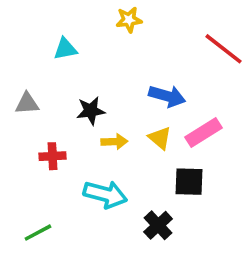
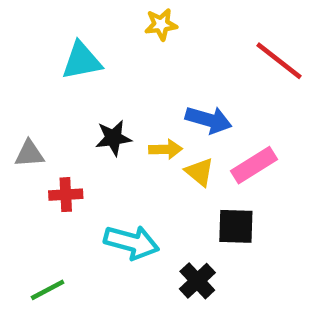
cyan triangle: (65, 49) -> (82, 61), size x1.4
gray triangle: (27, 103) -> (29, 154), moved
yellow arrow: (114, 142) -> (166, 149), moved

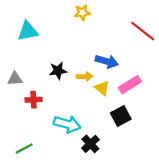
cyan triangle: (82, 61) -> (28, 31), moved
black square: (236, 226) -> (121, 116), turned -30
black cross: (197, 281) -> (90, 144), moved

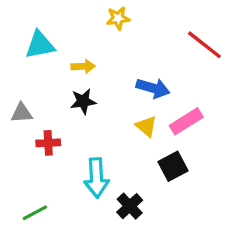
yellow arrow: (85, 76) -> (83, 66), moved
cyan arrow: (67, 124) -> (96, 178), turned 72

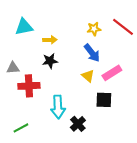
yellow star: (118, 18) -> (94, 29), moved
blue arrow: (153, 88) -> (92, 53), turned 36
red cross: (48, 143) -> (29, 86), size x1.5
black square: (173, 166) -> (104, 100), turned 30

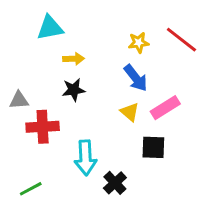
cyan triangle: (24, 27) -> (50, 28), moved

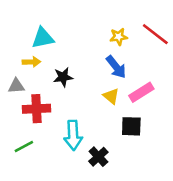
cyan triangle: (50, 28) -> (43, 38), moved
yellow arrow: (74, 59) -> (31, 62), moved
green line: (31, 189) -> (24, 147), moved

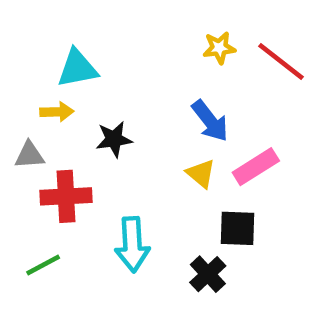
yellow star: (119, 37) -> (219, 48), moved
black cross: (98, 157) -> (208, 274), moved

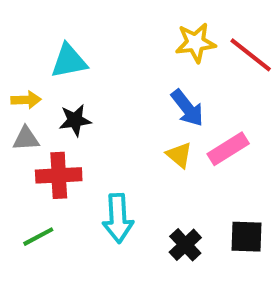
yellow star: (219, 48) -> (196, 43), size x1.4
yellow arrow: (57, 112) -> (26, 100), moved
black star: (114, 139) -> (75, 120), moved
black square: (238, 228) -> (247, 237), moved

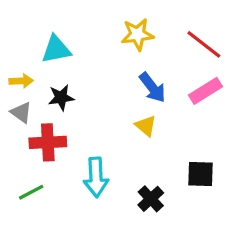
yellow star: (196, 43) -> (137, 34), moved
gray triangle: (26, 139) -> (21, 112), turned 40
pink rectangle: (228, 149) -> (206, 91), moved
black square: (247, 237) -> (201, 174), moved

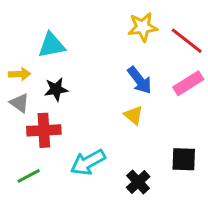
yellow star: (137, 34) -> (143, 27), moved
cyan arrow: (96, 177) -> (88, 162), turned 64

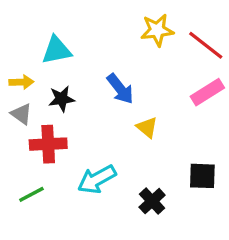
blue arrow: (140, 80) -> (120, 89), moved

